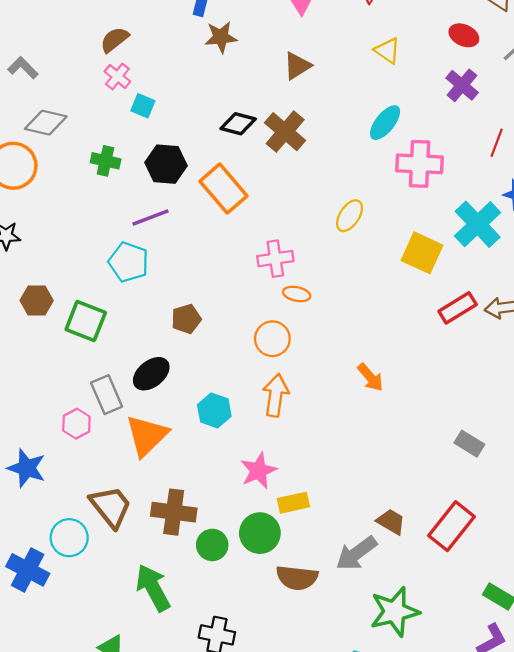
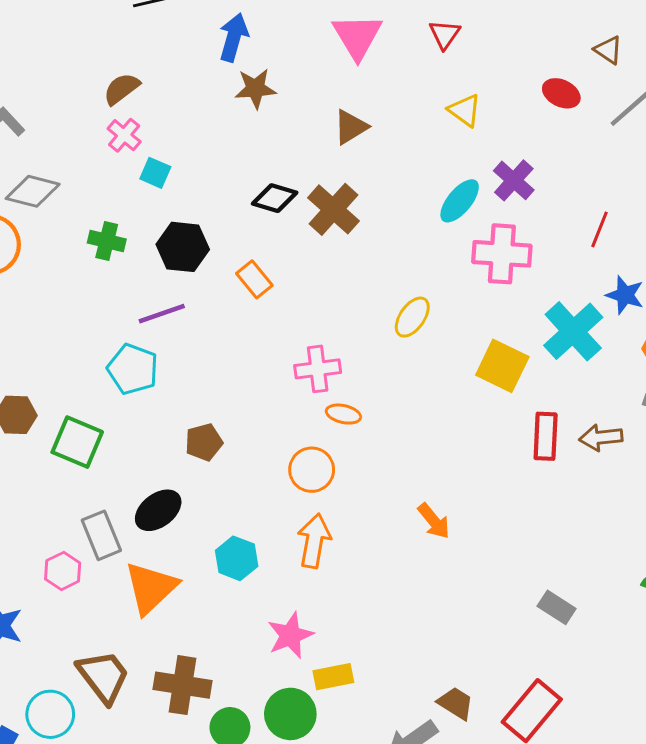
purple cross: (462, 85) -> (514, 180), moved
orange rectangle: (223, 189) -> (254, 279), size x0.6
red rectangle: (458, 308) -> (546, 436), turned -57

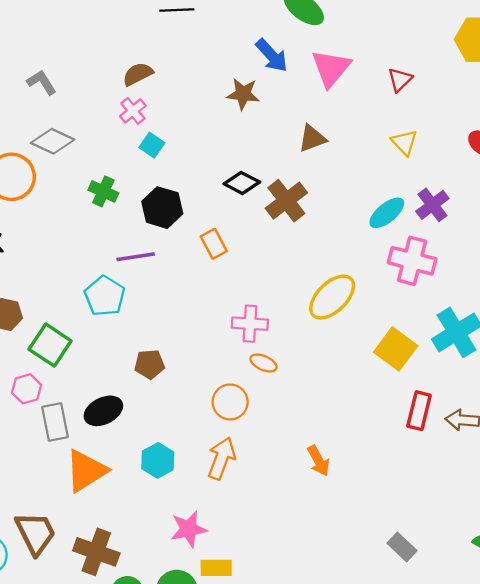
blue arrow: (234, 37) -> (272, 56), moved, turned 111
yellow ellipse: (412, 317) -> (332, 297), size x1.5
pink hexagon: (63, 571) -> (27, 389), moved

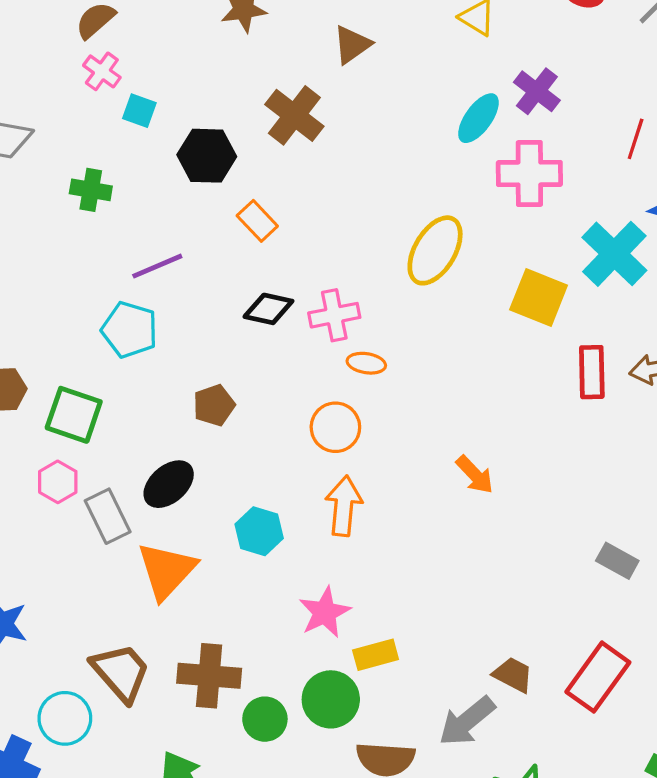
black diamond: (242, 183) -> (268, 309), moved
brown cross: (286, 201) -> (294, 115), moved
black hexagon: (162, 208) -> (207, 156), moved

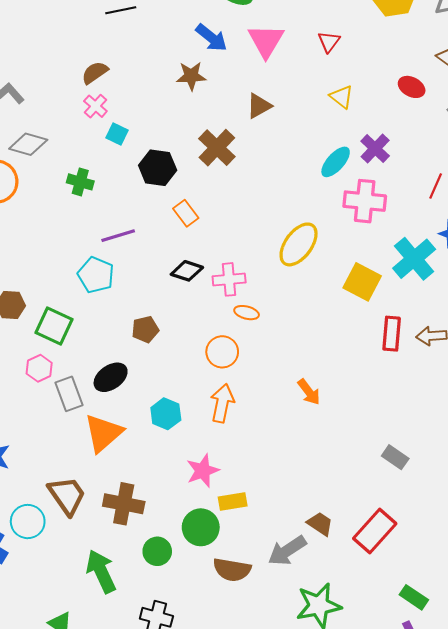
green circle: (265, 719) -> (157, 551), moved

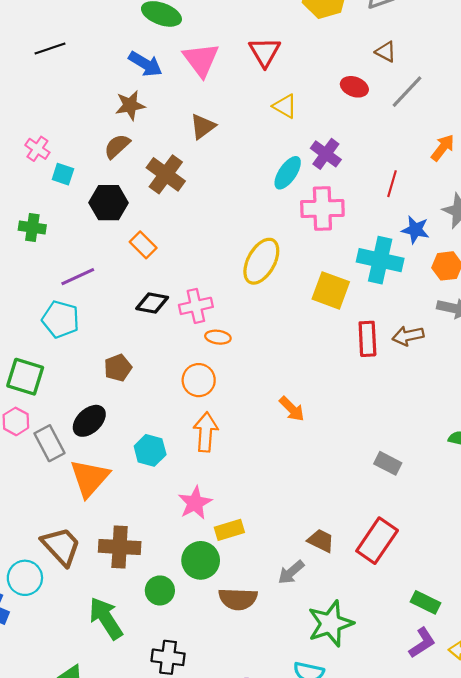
red triangle: (329, 42) -> (265, 52), size x1.4
brown semicircle: (95, 73) -> (117, 146), moved
cyan cross: (414, 259) -> (380, 260), turned -30
gray arrow: (287, 551) -> (291, 572), size x0.7

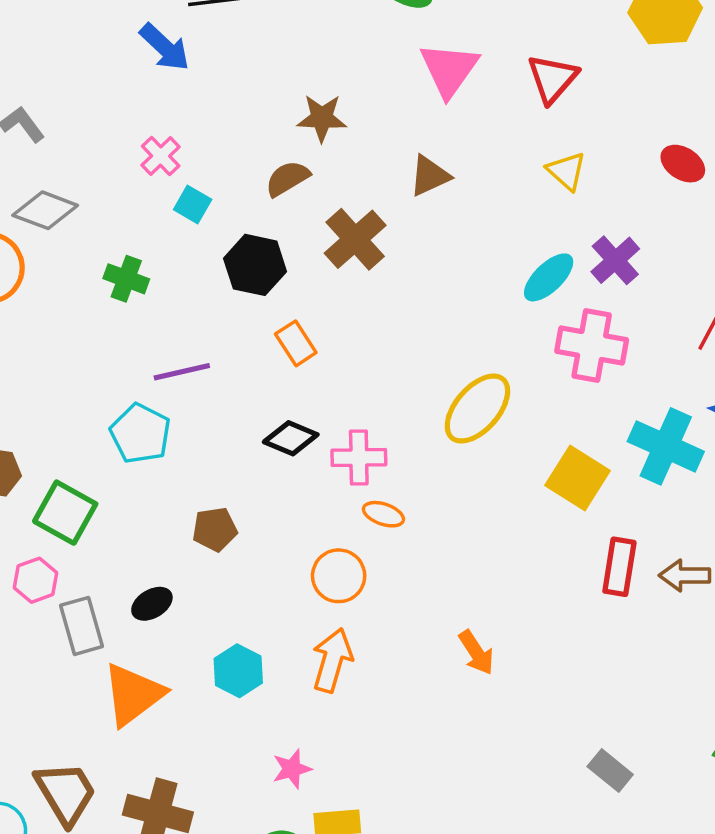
blue arrow: (145, 64) -> (165, 47), moved
black ellipse: (89, 421) -> (152, 604), size x0.7
pink star: (195, 503) -> (292, 769), size x0.7

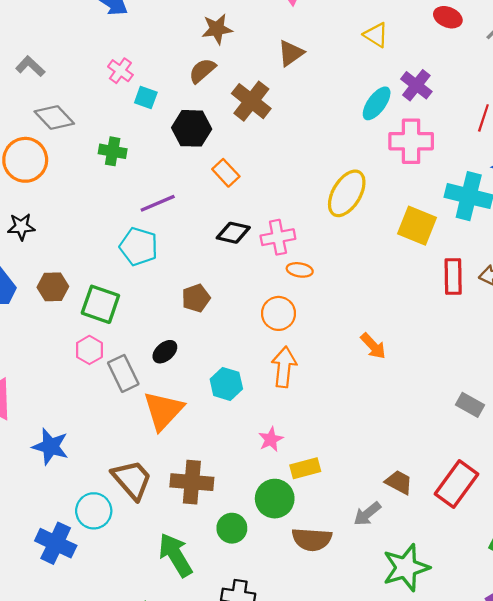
gray diamond: (45, 210) -> (54, 118), turned 36

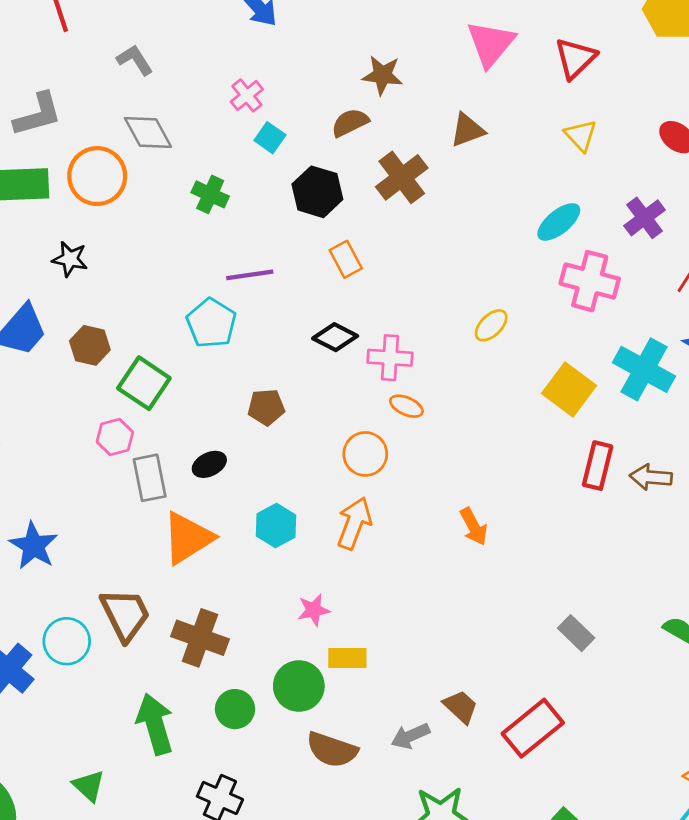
purple cross: (416, 85) -> (645, 218), moved
yellow ellipse: (347, 193) -> (491, 325), size x0.6

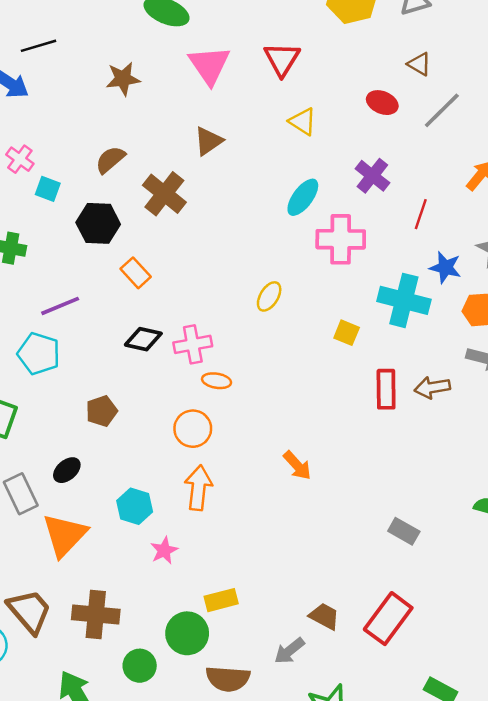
brown star: (382, 75) -> (123, 79), moved
yellow square: (569, 389) -> (347, 333), size x0.6
pink star: (314, 610) -> (164, 550), moved

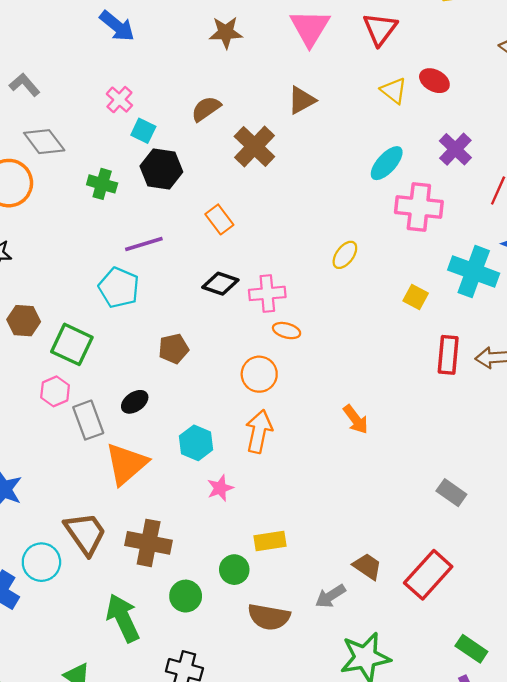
red ellipse: (382, 103) -> (434, 81), moved
black hexagon: (98, 223) -> (161, 169), moved
green circle: (187, 633) -> (234, 570), size x0.7

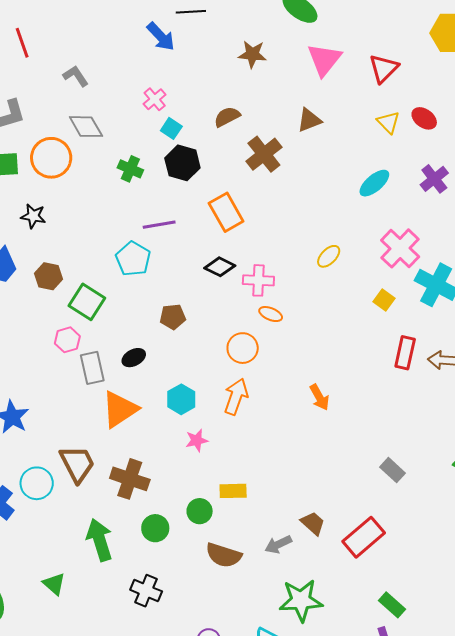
pink cross: (419, 207) -> (400, 248), moved, turned 30
orange rectangle: (219, 219) -> (226, 212), size x1.5

